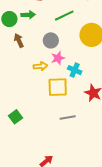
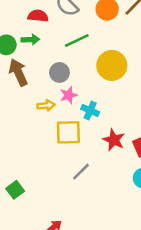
brown arrow: (19, 40) -> (18, 72), size x1.5
green square: (16, 117) -> (15, 190), moved
gray line: (68, 118) -> (81, 172), turned -35

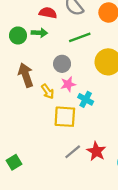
brown arrow: (18, 72) -> (26, 75), moved
yellow arrow: (46, 105) -> (48, 91), turned 56
red star: (114, 140) -> (96, 151), moved

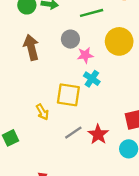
pink star: (68, 84) -> (85, 55), moved
yellow arrow: (48, 91) -> (42, 112), moved

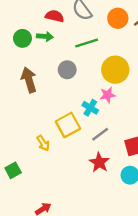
pink star: (85, 55) -> (108, 95), moved
yellow square: (68, 95) -> (68, 125), turned -35
gray line: (73, 133) -> (100, 134), moved

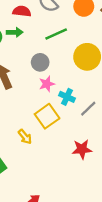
pink star: (108, 95) -> (47, 84), moved
gray line: (100, 134) -> (88, 109), moved
red star: (99, 162) -> (82, 149), turned -30

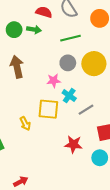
gray circle: (40, 62) -> (68, 63), moved
yellow square: (47, 116) -> (48, 109), turned 30

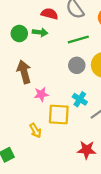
pink star: (54, 81) -> (41, 94), moved

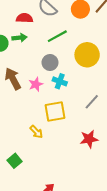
gray circle: (77, 65) -> (50, 62), moved
pink star: (41, 94) -> (36, 84), moved
cyan cross: (80, 99) -> (60, 81), moved

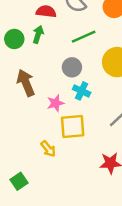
green arrow: (19, 38) -> (38, 34), turned -72
pink star: (36, 84) -> (55, 103), moved

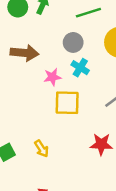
brown arrow: (26, 83) -> (25, 53), turned 112
yellow arrow: (48, 149) -> (42, 149), moved

